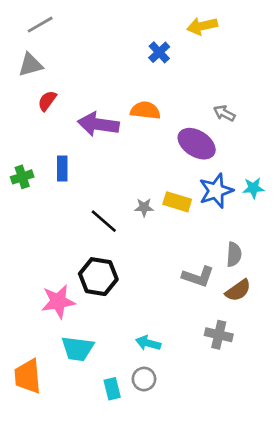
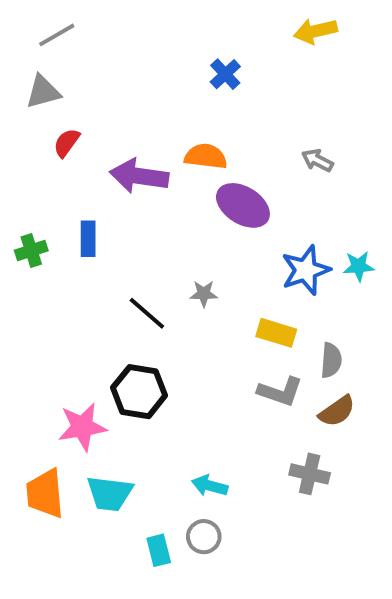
yellow arrow: (202, 26) -> (315, 31), moved
purple ellipse: (197, 144) -> (243, 205), moved
yellow rectangle: (177, 202) -> (276, 333), moved
orange trapezoid: (28, 376) -> (45, 494), moved

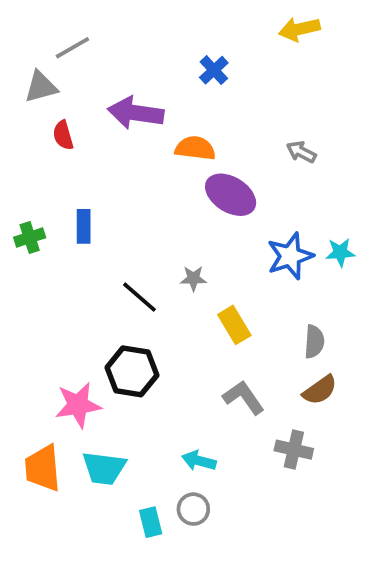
gray line: (57, 35) -> (72, 48), moved
red semicircle: (67, 143) -> (63, 135), turned -52
purple arrow: (139, 176) -> (136, 113), moved
yellow rectangle: (276, 333) -> (234, 325), moved, turned 42
gray L-shape: (280, 392) -> (244, 397), moved, turned -144

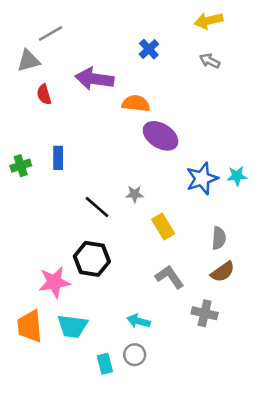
gray arrow: (301, 152) -> (210, 61), moved

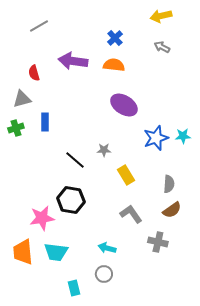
gray triangle: (28, 61) -> (22, 99), moved
orange semicircle: (136, 103) -> (114, 65), moved
cyan rectangle: (105, 364) -> (74, 288), moved

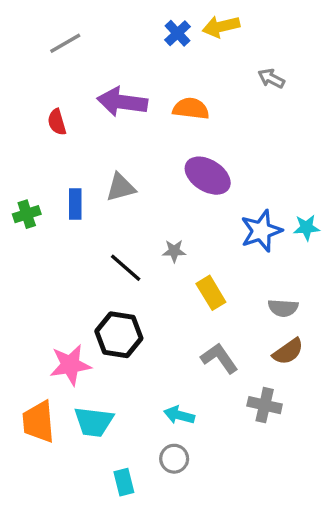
yellow arrow: (161, 16) -> (221, 27), moved
blue cross: (115, 38) -> (177, 33), moved
gray triangle: (22, 99) -> (121, 187), moved
gray semicircle: (169, 184) -> (283, 308), turned 90

